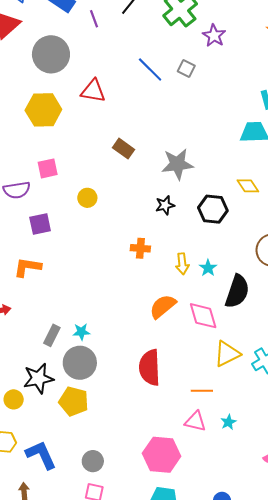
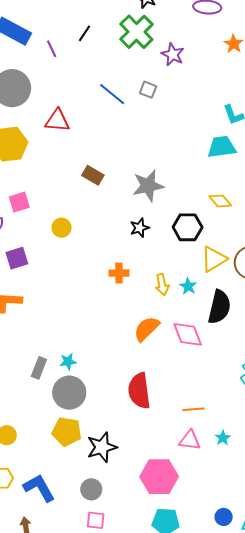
yellow triangle: (227, 354) -> (214, 259), moved
black star: (38, 378) -> (102, 447), moved

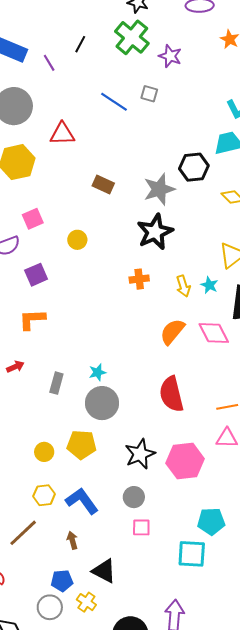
black hexagon: (188, 227) -> (194, 167), moved
black star: (140, 228) -> (155, 232), size x1.8
gray rectangle: (39, 368) -> (56, 383), moved
yellow pentagon: (67, 432) -> (82, 445), moved
pink hexagon: (159, 477) -> (185, 461), moved

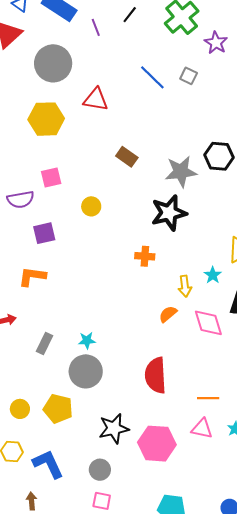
yellow arrow: (183, 286) -> (185, 286), moved
orange semicircle: (172, 332) -> (168, 314), size x0.7

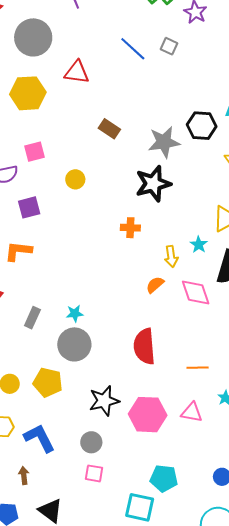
pink triangle: (202, 429) -> (192, 412), moved

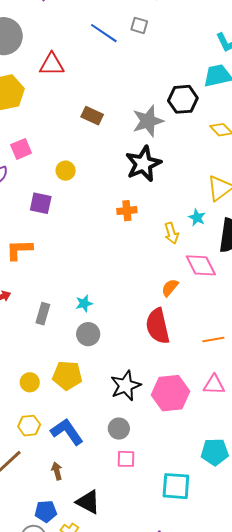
purple square: (29, 207) -> (41, 203), moved, turned 35
orange semicircle: (155, 285) -> (170, 288), moved
gray circle: (74, 344) -> (88, 334), size x0.7
cyan pentagon: (164, 478) -> (215, 452), moved

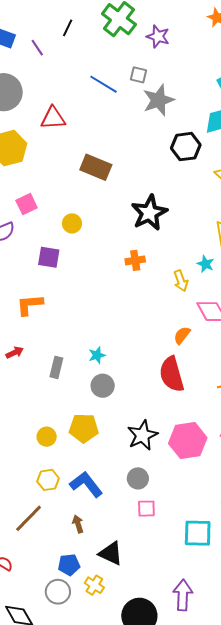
brown rectangle: (92, 116) -> (96, 167), size x1.4
gray star: (148, 121) -> (159, 100), moved

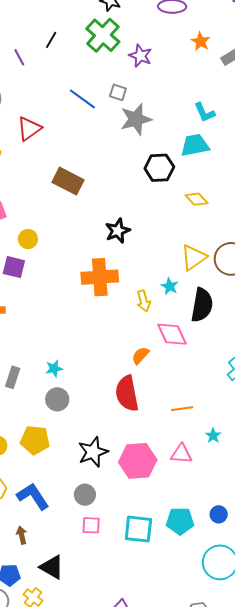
red triangle: (53, 118) -> (29, 129), turned -36
black star: (149, 213) -> (118, 231), size x0.7
yellow circle: (72, 223) -> (28, 239), moved
orange cross: (135, 260) -> (100, 277), size x1.8
cyan square: (198, 533) -> (138, 529), moved

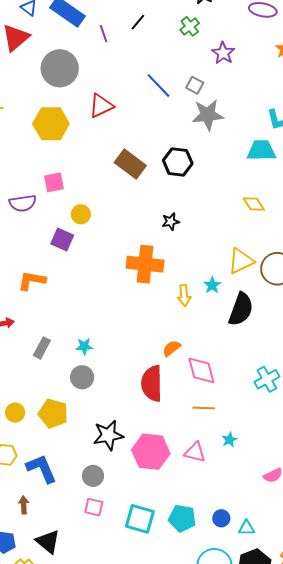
green cross: (103, 35) -> (190, 26), size x0.6
black hexagon: (159, 168) -> (178, 162), moved
black star: (118, 231) -> (171, 222), size x0.7
pink diamond: (172, 334) -> (201, 370), moved

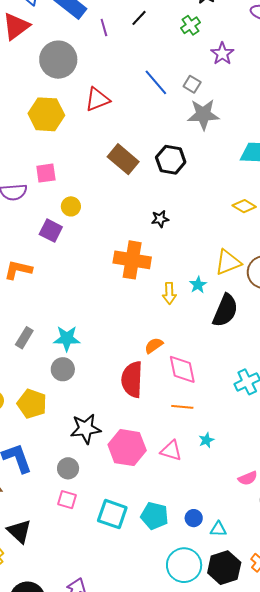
yellow diamond: (254, 204) -> (244, 206), turned -30
cyan star: (84, 346) -> (67, 338), size x1.5

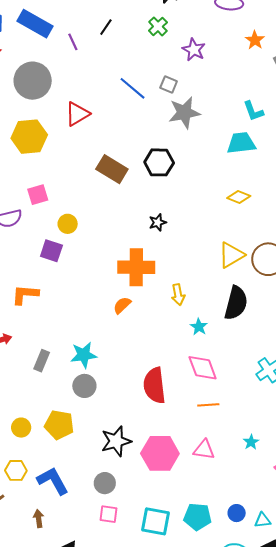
cyan star: (198, 285) -> (199, 327), moved
orange semicircle: (154, 345) -> (122, 305), moved
cyan star: (206, 440) -> (251, 442), moved

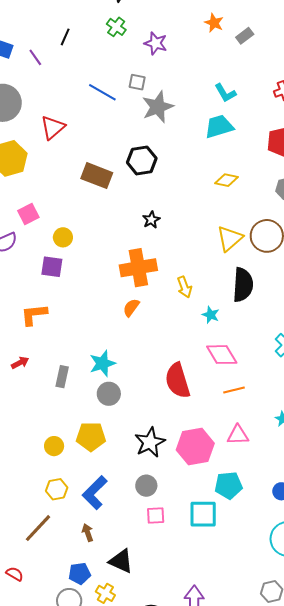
blue L-shape: (53, 481) -> (95, 493), turned -96
cyan pentagon: (198, 517) -> (229, 485), moved

